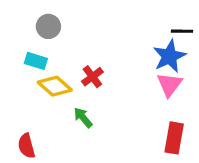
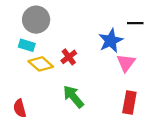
gray circle: (48, 26) -> (36, 20), size x1.5
blue star: (169, 56) -> (111, 41), moved
green arrow: (83, 118) -> (73, 97), moved, size x1.5

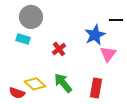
yellow diamond: (41, 64) -> (35, 84), moved
red rectangle: (129, 102) -> (96, 88), moved
red semicircle: (20, 108) -> (17, 93), turned -56

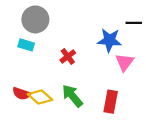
blue star: (95, 35) -> (109, 40), turned 30
red semicircle: (17, 93) -> (21, 94), moved

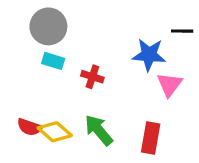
cyan rectangle: (26, 45) -> (53, 61), moved
red cross: (68, 56) -> (92, 77), turned -35

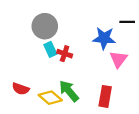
gray circle: (48, 26) -> (45, 26), moved
cyan rectangle: (53, 61) -> (50, 49), moved, turned 48
yellow diamond: (55, 132) -> (50, 98), moved

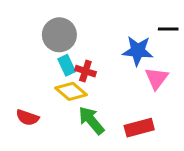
red rectangle: (105, 96) -> (139, 128), turned 65
yellow diamond: (50, 98) -> (71, 91), moved

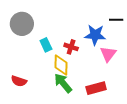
gray circle: (59, 35) -> (22, 24), moved
red cross: (85, 71) -> (71, 47), moved
yellow diamond: (71, 91) -> (61, 65), moved, turned 50

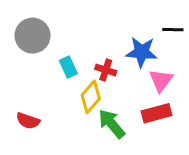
yellow diamond: (61, 65) -> (91, 97), turned 40
green arrow: (63, 83) -> (112, 124), moved
red rectangle: (96, 88) -> (156, 113), moved

